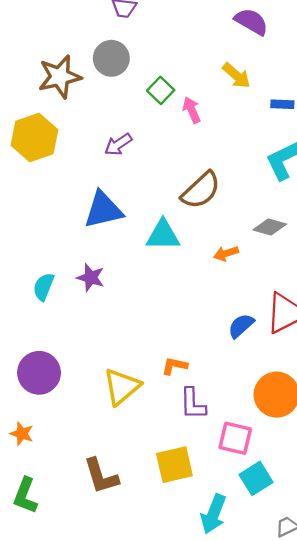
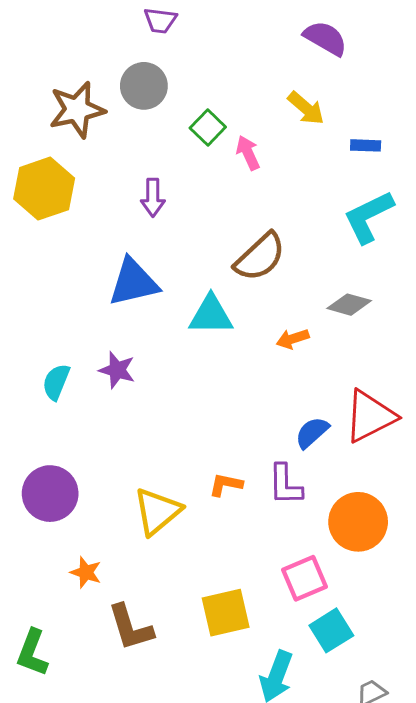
purple arrow: (118, 144) -> (153, 197), turned -56
purple L-shape: (193, 404) -> (285, 485), moved
orange star: (22, 434) -> (86, 572), moved
pink square: (235, 438) -> (305, 578), turned -36

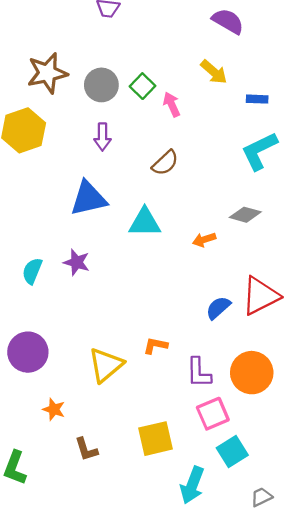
gray circle: (144, 86) -> (101, 85), moved
brown semicircle: (260, 257) -> (165, 163), moved, size x0.7
purple L-shape: (285, 485) -> (199, 373), moved
brown L-shape: (130, 627) -> (86, 449), size x0.7

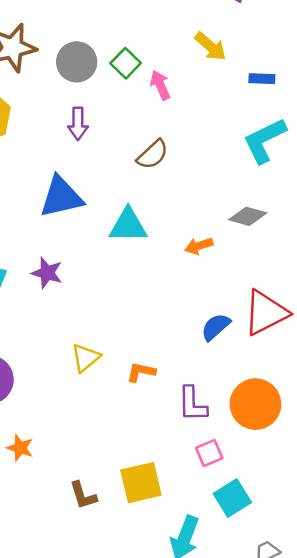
yellow triangle: (106, 365) -> (86, 358), moved, size x0.7
pink square: (213, 414) -> (209, 453), size x0.7
brown L-shape: (86, 449) -> (83, 495), moved

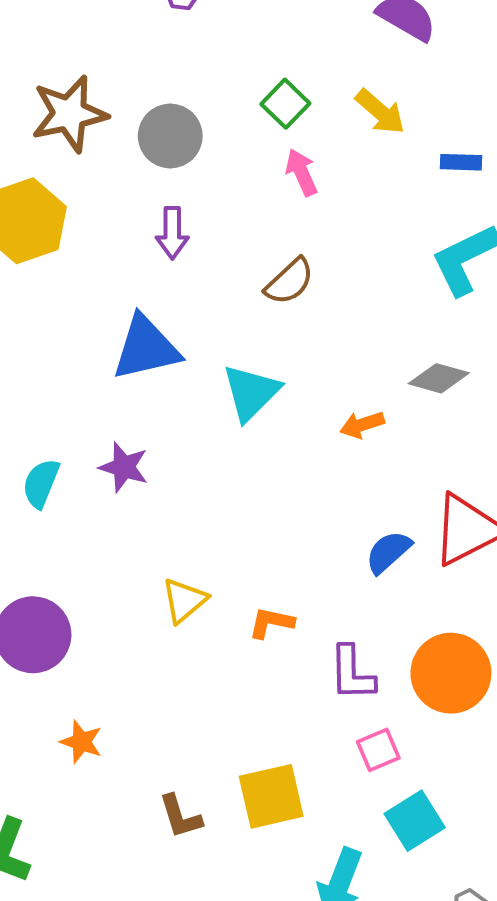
green square: (126, 63) -> (285, 104), moved
cyan triangle: (128, 225) -> (251, 392), turned -45

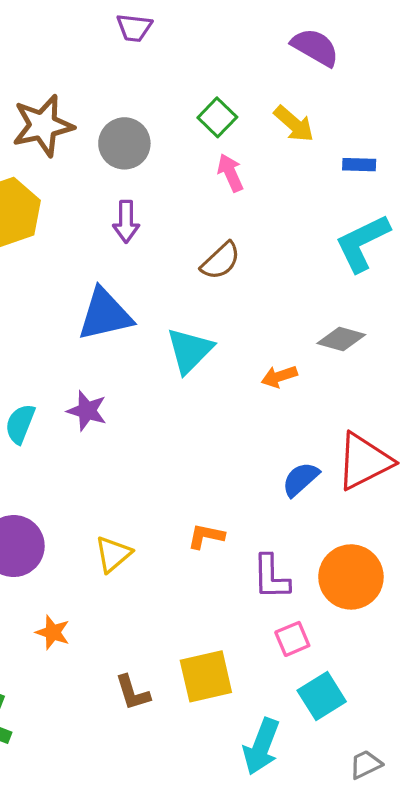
yellow triangle: (184, 600) -> (113, 554), moved

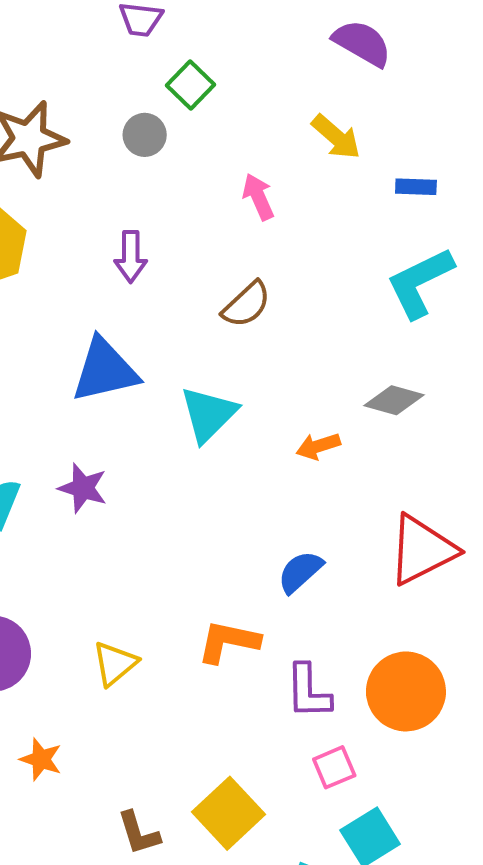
green square: (217, 117) -> (191, 85), moved
gray circle: (124, 143) -> (145, 135), moved, size x0.7
blue semicircle: (300, 479) -> (300, 572), moved
orange L-shape: (206, 536) -> (228, 642), size x1.4
yellow square: (206, 676) -> (228, 813), turned -30

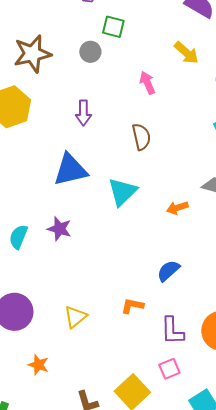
green square: (191, 85) -> (113, 27), turned -30
brown semicircle: (246, 304) -> (141, 137), turned -60
orange L-shape: (228, 642) -> (132, 306), size x0.7
pink square: (334, 767) -> (169, 369), moved

